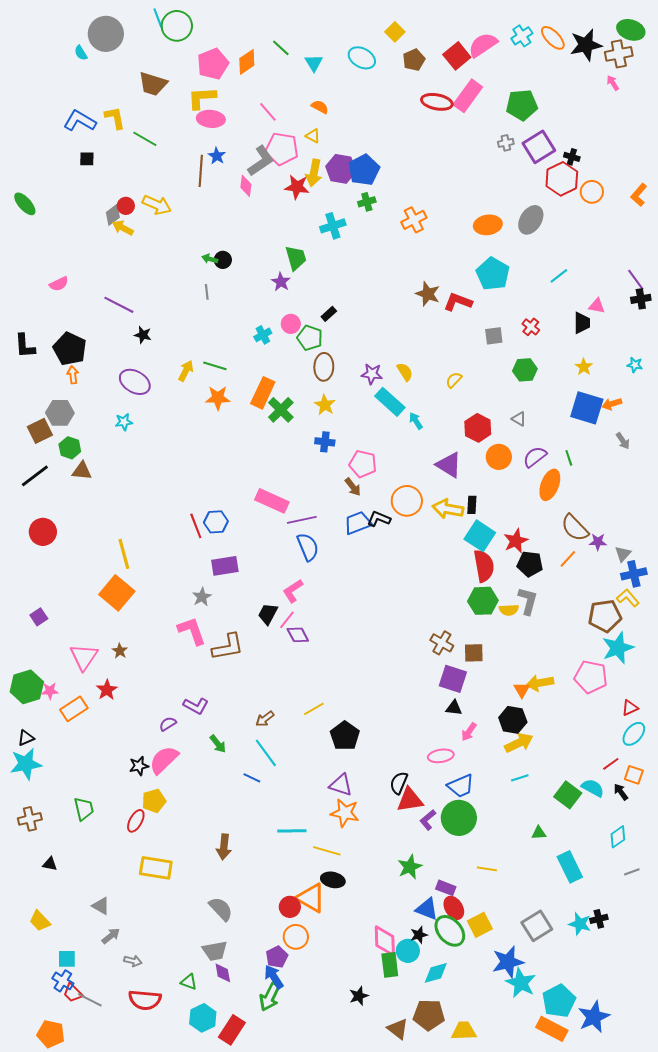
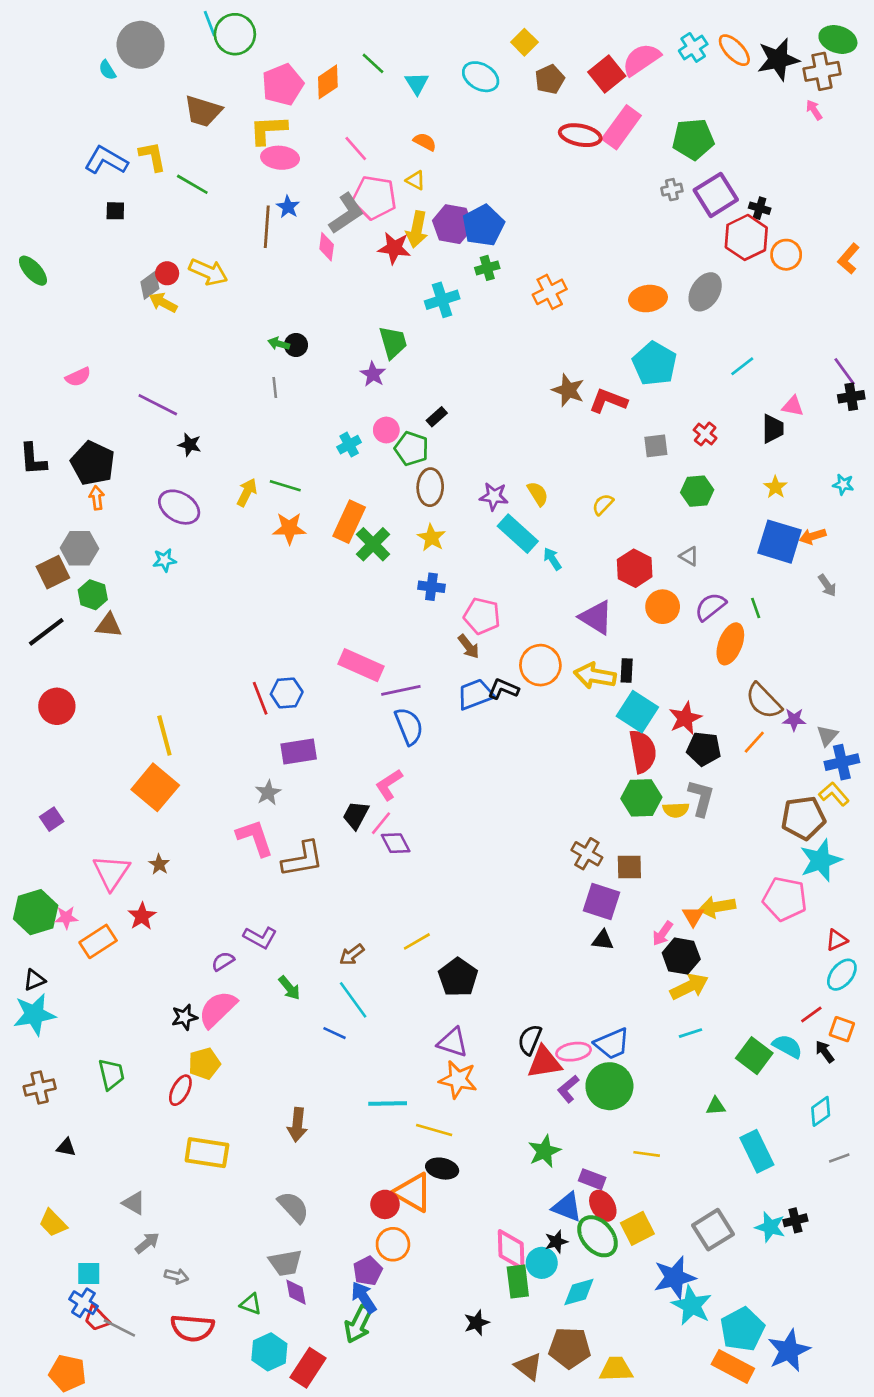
pink arrow: (469, 732) -> (663, 933), moved
pink ellipse: (441, 756) -> (574, 1052), moved

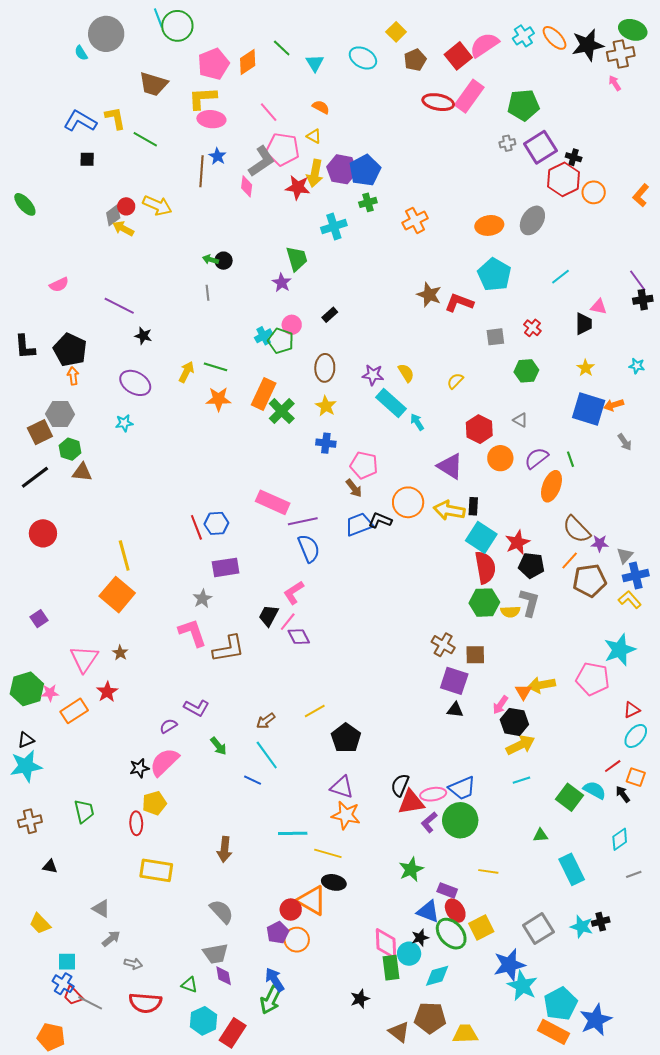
green pentagon: (412, 449) -> (281, 341), moved
brown pentagon: (803, 818) -> (590, 581), moved
red ellipse: (180, 1090) -> (136, 823), turned -30
purple pentagon: (368, 1271) -> (278, 933), moved

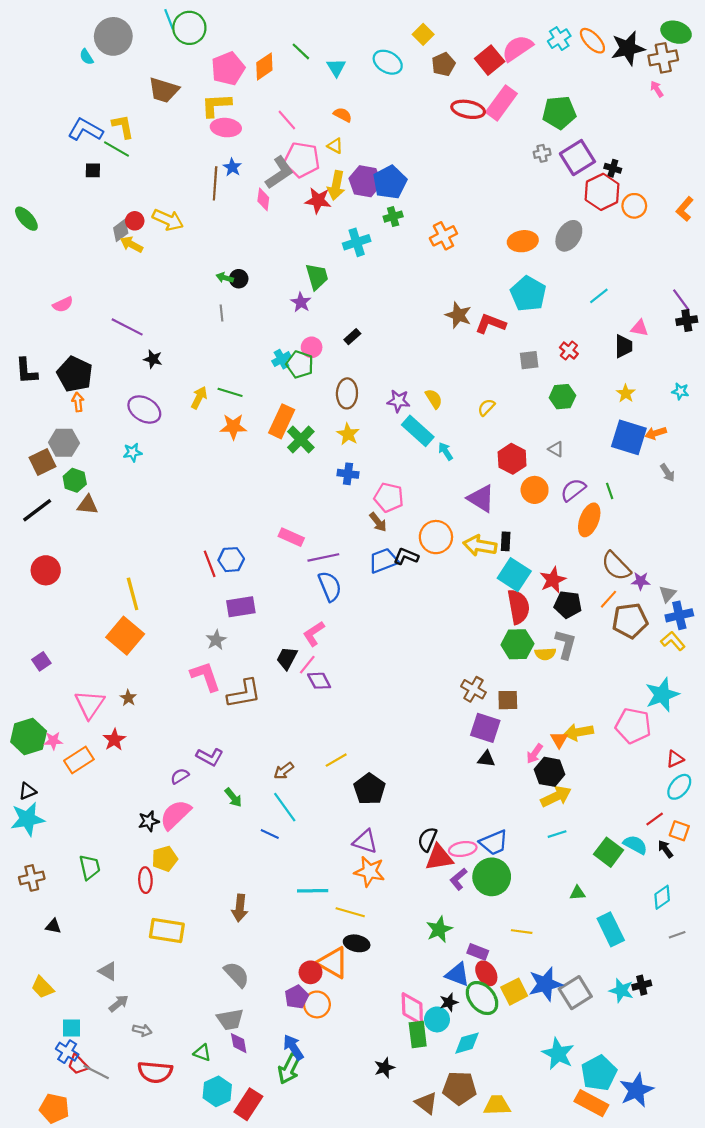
green line: (145, 139) -> (116, 149), moved
pink rectangle: (273, 502) -> (291, 537), size x0.7
blue star: (509, 965) -> (545, 984), moved

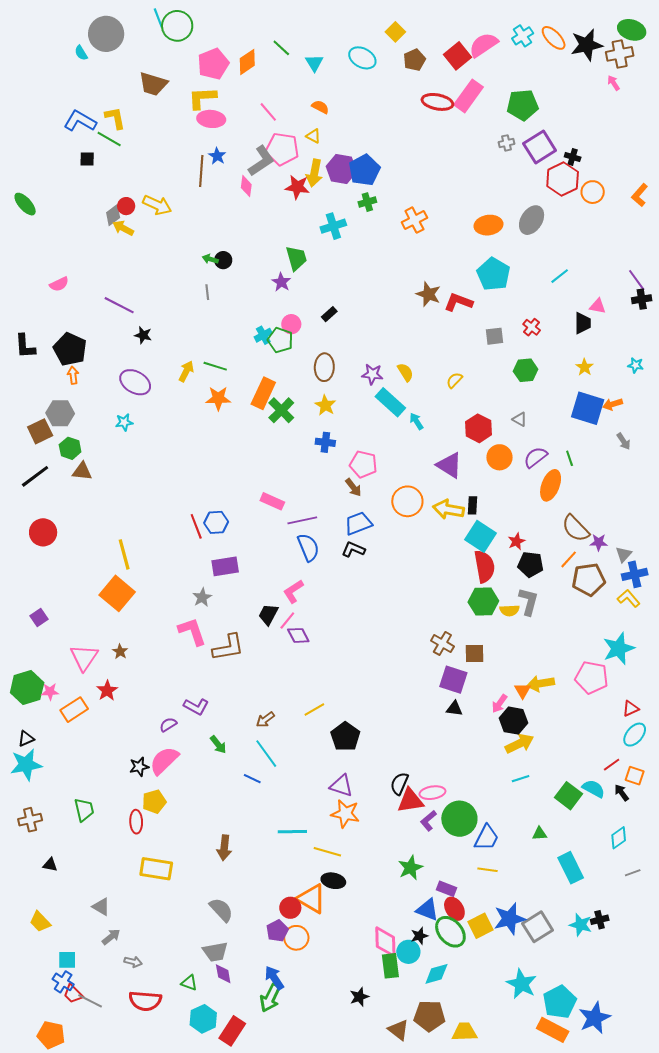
black L-shape: (406, 556) -> (353, 549), moved
red star: (553, 580) -> (517, 541), size x0.7
blue trapezoid: (494, 843) -> (486, 838), moved, turned -40

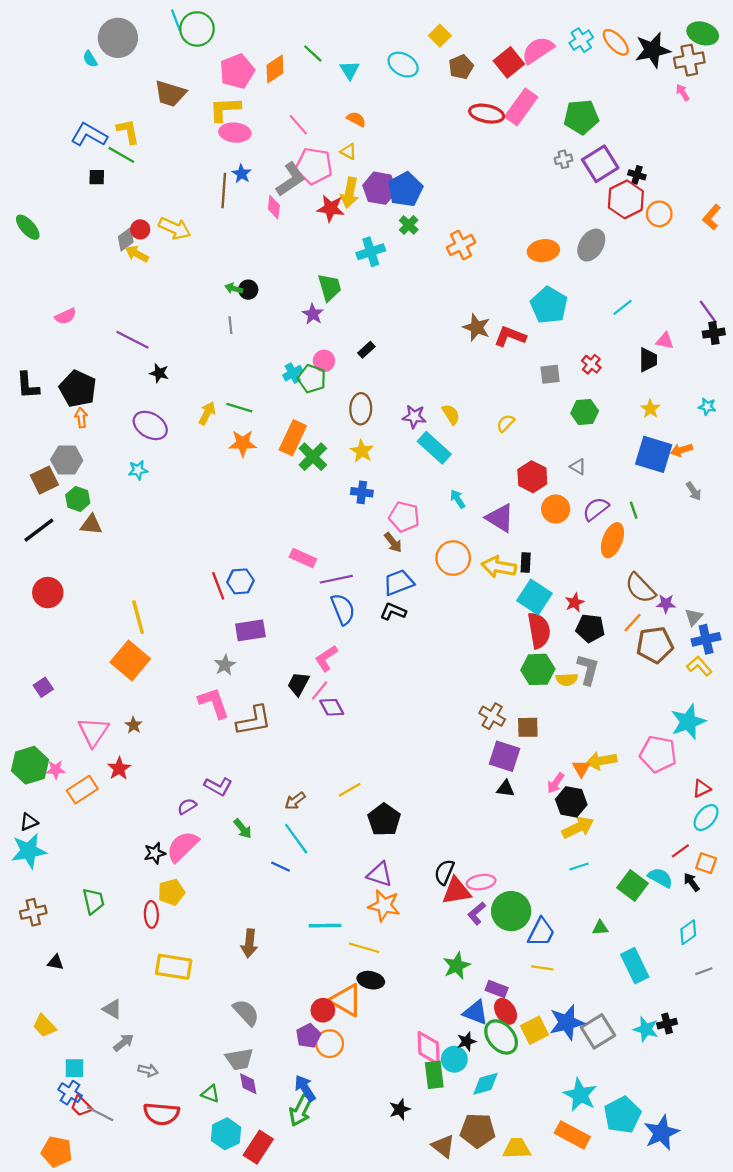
green cross: (367, 202) -> (409, 225), turned -30
cyan arrow: (416, 421) -> (458, 499), moved
orange rectangle: (553, 1030) -> (572, 1135), moved

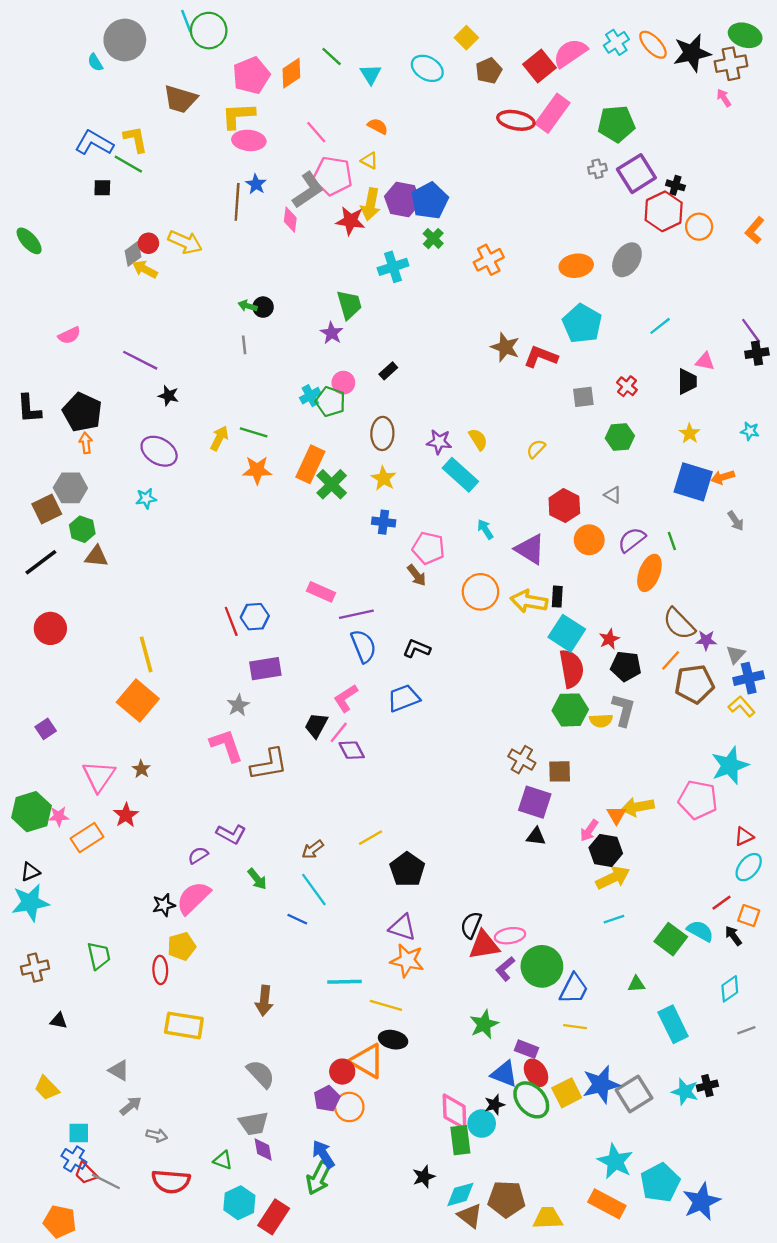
blue trapezoid: (399, 583) -> (404, 698), moved
cyan diamond: (485, 1084) -> (460, 1194), moved

